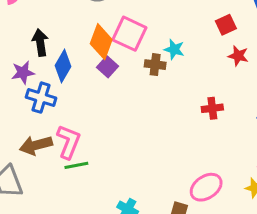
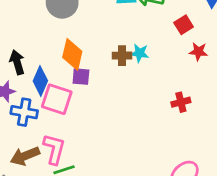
pink square: (129, 34) -> (57, 99), moved
brown cross: (155, 65) -> (122, 56), moved
purple square: (108, 67) -> (81, 77), turned -30

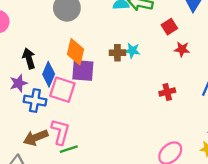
purple square: (81, 77) -> (83, 70), size x1.5

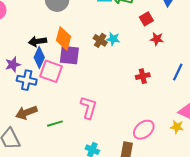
brown cross: (117, 53) -> (100, 40), turned 32
black arrow: (29, 58) -> (37, 41), moved, turned -84
pink L-shape: (60, 132) -> (89, 108), moved

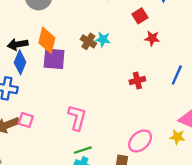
pink square: (51, 71) -> (26, 120), moved, size x0.6
green line: (55, 124) -> (83, 150), moved

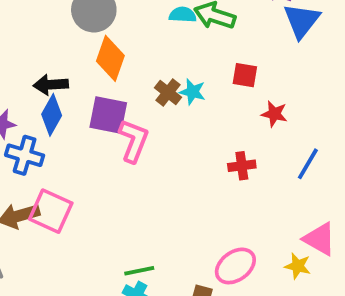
red square: (140, 16) -> (245, 75), moved, turned 35
red star: (152, 38) -> (274, 114), moved
orange diamond: (47, 40) -> (110, 58), moved
pink L-shape: (77, 118) -> (134, 141), moved
pink square: (26, 120) -> (51, 211), size x1.6

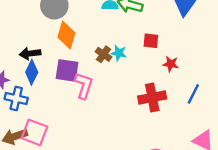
red cross: (242, 166) -> (152, 98), size x1.6

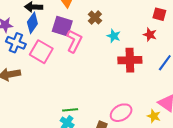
red square: (151, 41) -> (159, 14), moved
cyan star: (119, 53) -> (114, 36), moved
pink square: (34, 132) -> (41, 52), moved

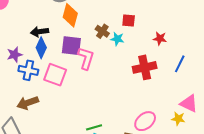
red square: (159, 14) -> (129, 20), moved
cyan star: (114, 36) -> (117, 39), moved

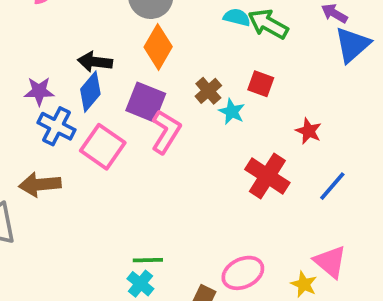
red cross: (145, 67) -> (267, 176), turned 30

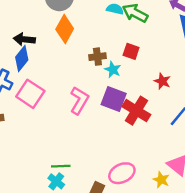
brown cross: (208, 91) -> (97, 57), turned 35
purple square: (146, 102) -> (114, 99), moved
pink L-shape: (166, 132) -> (79, 100), moved

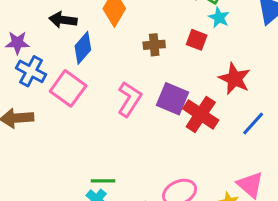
blue diamond: (22, 59) -> (83, 48), moved
cyan star: (113, 70) -> (219, 17), moved
red star: (162, 81) -> (235, 79), size x1.5

